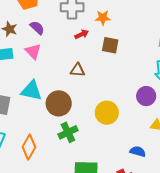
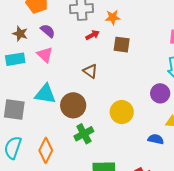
brown triangle: (78, 70) -> (90, 71), turned 35
blue semicircle: (138, 151) -> (156, 139), moved

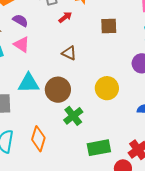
brown square: (122, 45) -> (109, 26), moved

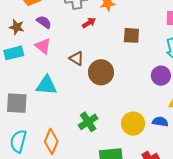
brown triangle: (69, 53) -> (77, 58), moved
yellow circle: (107, 88) -> (133, 124), moved
brown circle: (58, 90) -> (101, 72), moved

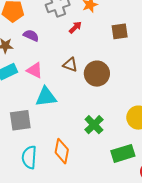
pink triangle: (43, 46) -> (35, 70), moved

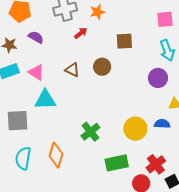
brown circle: (97, 74) -> (102, 67), moved, size x0.7

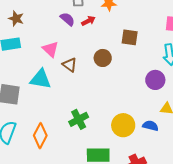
purple semicircle: (36, 37) -> (67, 19), moved
brown triangle: (72, 70) -> (70, 65), moved
pink triangle: (36, 72) -> (50, 49), moved

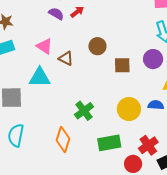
brown square: (130, 37) -> (122, 65), moved
orange diamond: (40, 136) -> (63, 140), moved

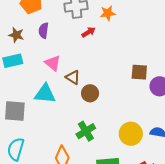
purple semicircle: (56, 14) -> (44, 31), moved, turned -119
brown circle: (97, 46) -> (90, 93), moved
brown square: (122, 65) -> (139, 72), moved

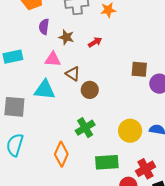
red arrow: (89, 32) -> (95, 42), moved
brown star: (16, 35) -> (66, 37), moved
pink triangle: (53, 63) -> (53, 59), turned -36

